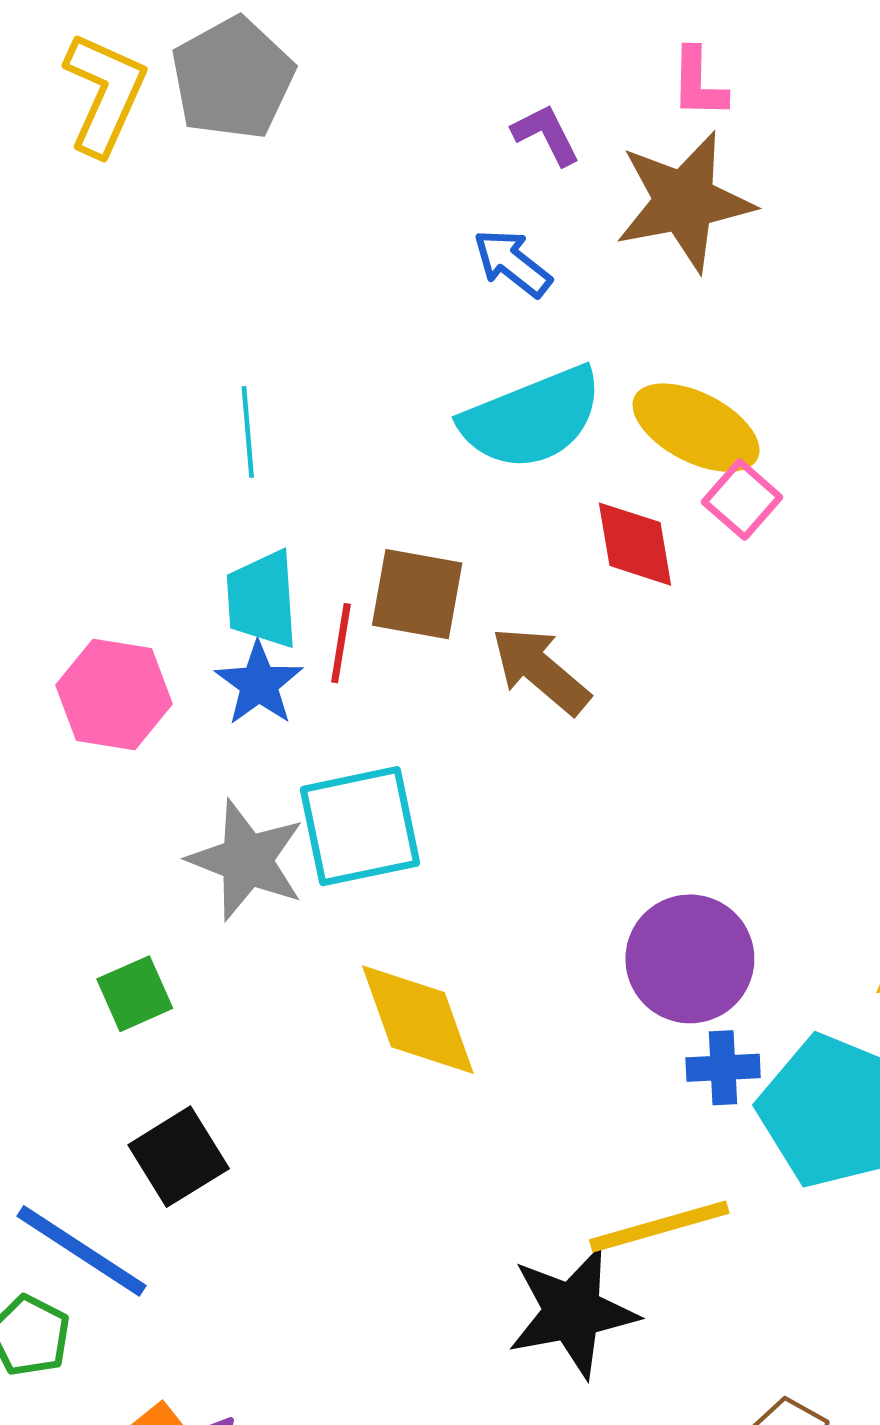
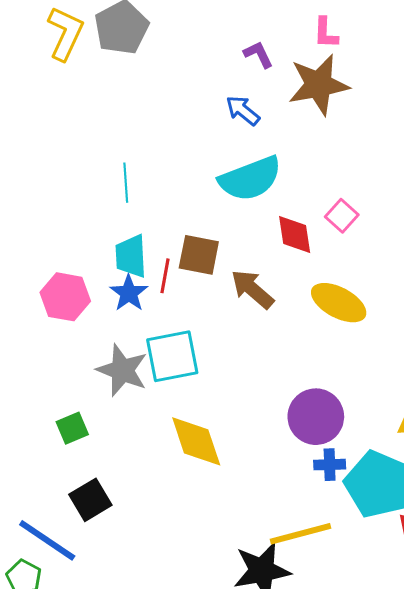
yellow ellipse: (696, 428) -> (339, 303), moved

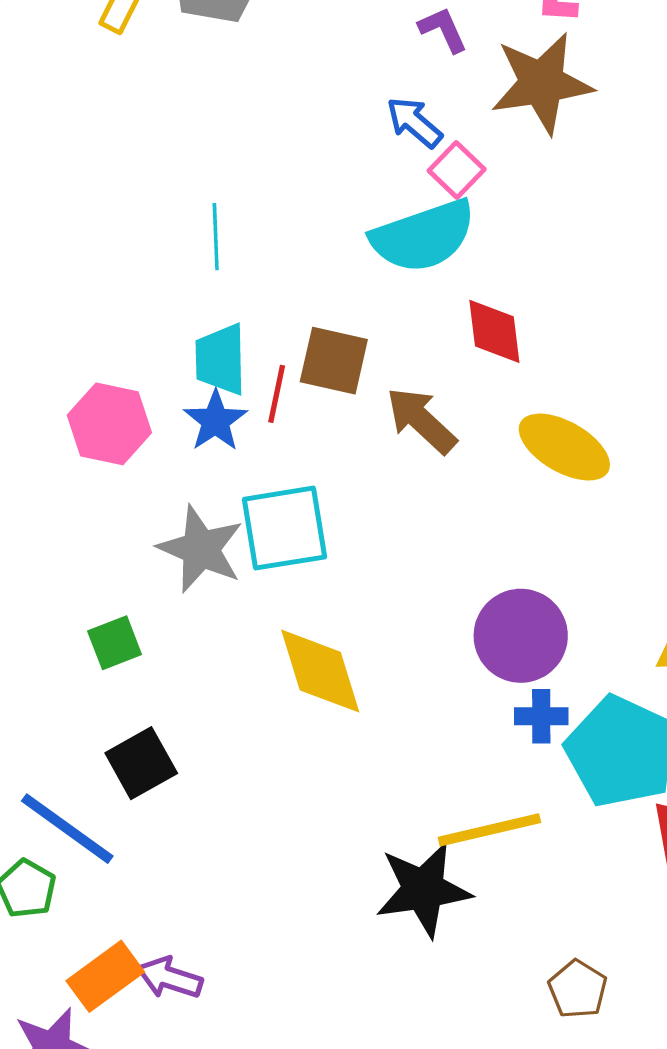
pink square: (342, 216) -> (457, 170), moved

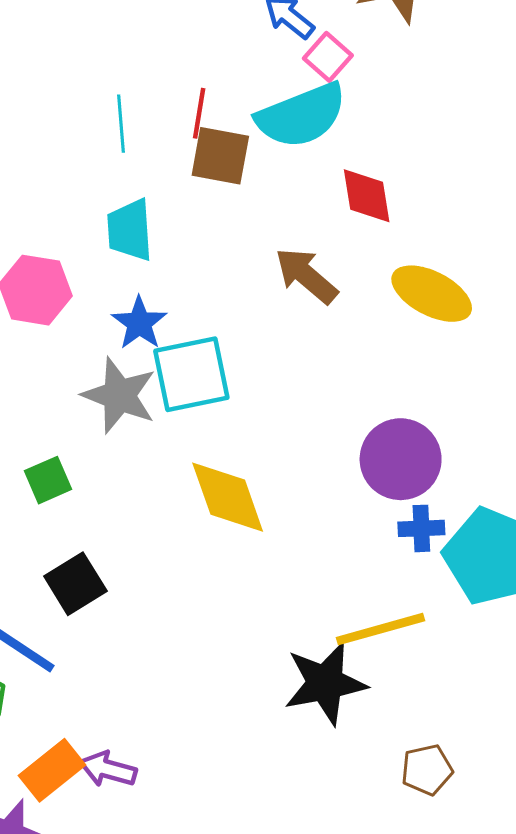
brown square: (334, 361) -> (220, 156), moved
red line: (277, 394) -> (199, 113), moved
blue star: (215, 421) -> (139, 323), moved
brown pentagon: (578, 989) -> (427, 770), moved, turned 30

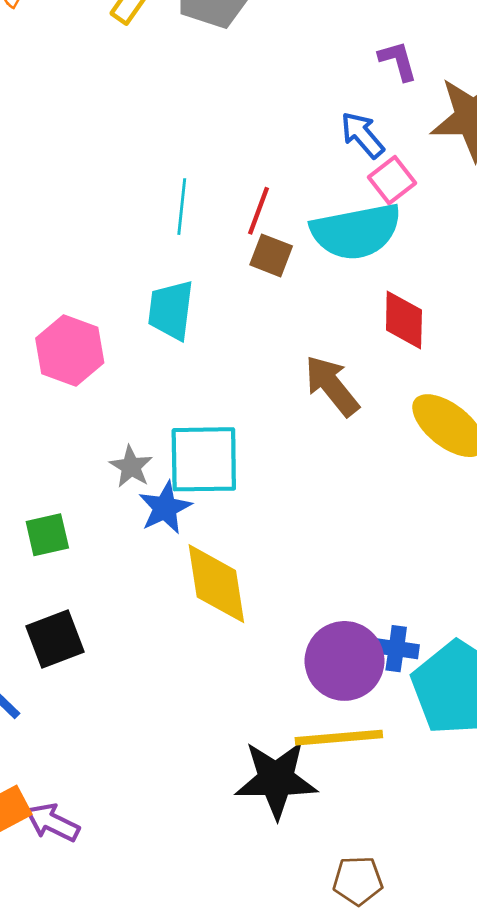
brown square: (220, 156) -> (271, 255), size x0.7
blue star: (139, 323) -> (165, 508), moved
gray star: (119, 395) -> (131, 467), size x0.6
purple circle: (401, 459) -> (344, 661), moved

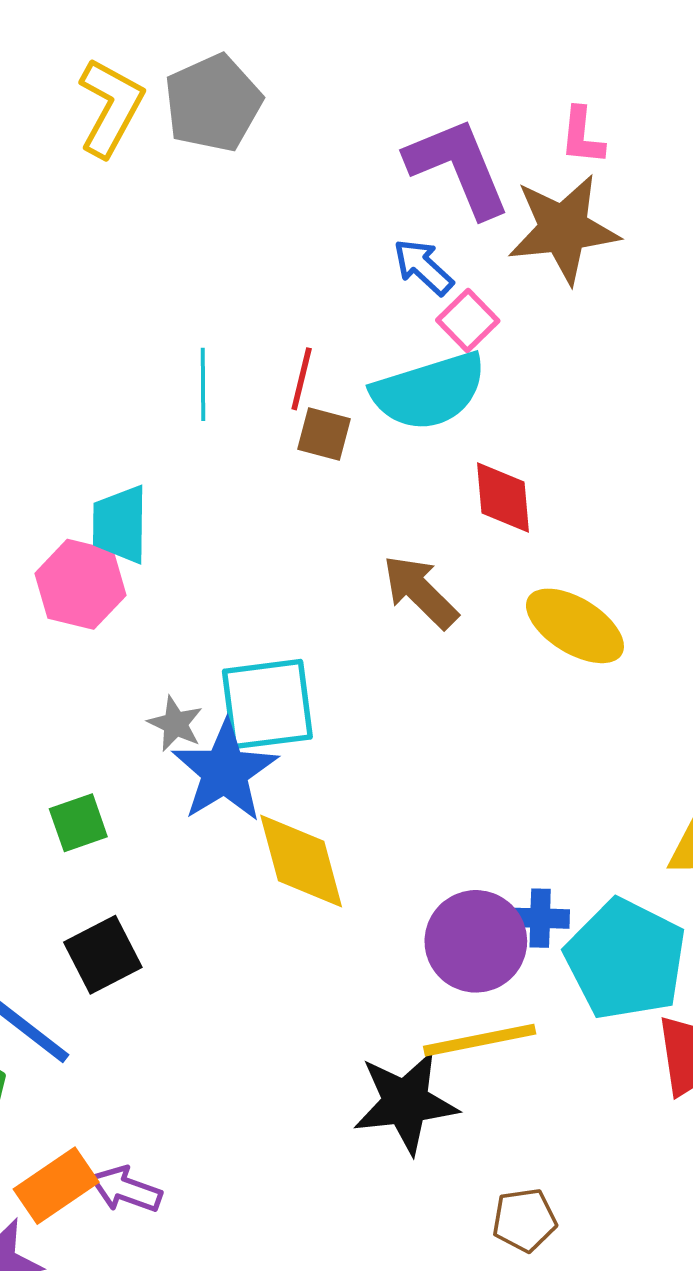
purple L-shape: (398, 61) -> (458, 167), size x2.0
cyan trapezoid: (171, 310) -> (120, 524), moved
blue star: (165, 508) -> (225, 771), size x1.5

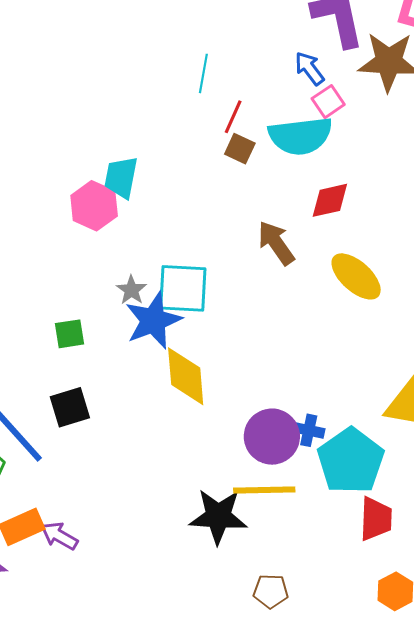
cyan line: (203, 384) -> (203, 73), moved
red diamond: (503, 497) -> (330, 200), turned 72

